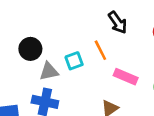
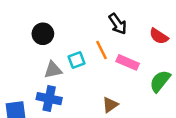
black circle: (30, 49) -> (43, 34), moved
pink rectangle: (126, 77) -> (128, 62), moved

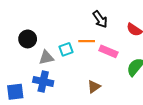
black circle: (43, 34) -> (28, 39), moved
orange line: (101, 50) -> (87, 41), turned -63

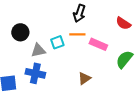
black arrow: (100, 19) -> (79, 13), moved, turned 54

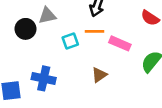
gray triangle: (38, 50) -> (47, 16), moved
brown triangle: (84, 78) -> (99, 75), moved

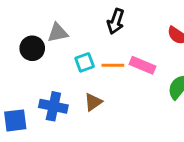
orange line: (94, 31) -> (113, 65), moved
brown triangle: (99, 75) -> (93, 102), moved

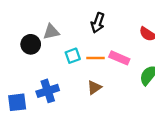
brown triangle: (93, 102) -> (94, 87), moved
blue cross: (53, 106) -> (48, 91), turned -30

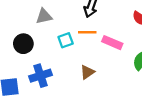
black circle: (31, 44) -> (23, 44), moved
orange line: (95, 58) -> (87, 32), moved

